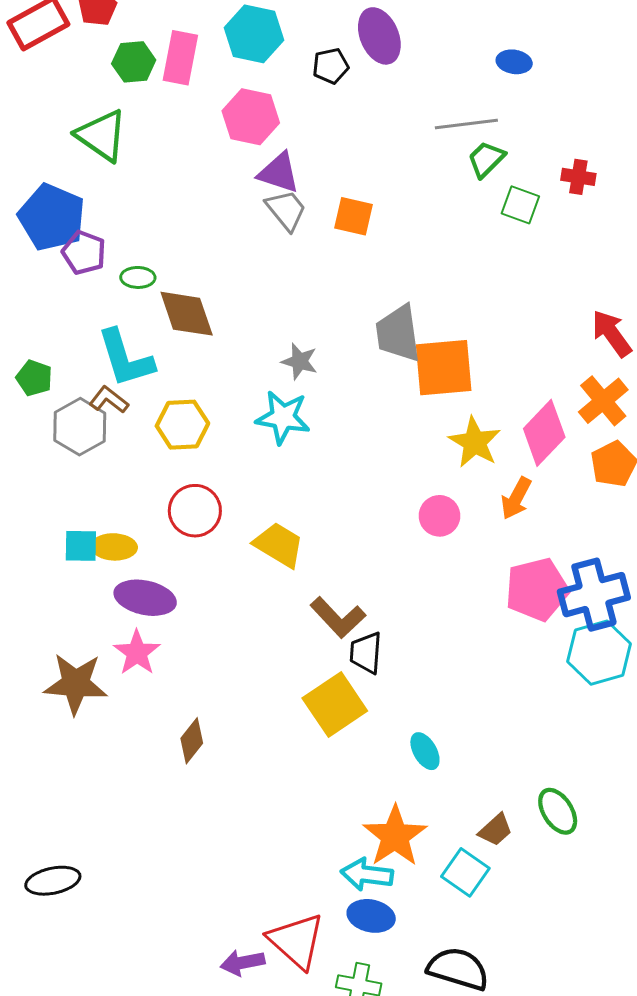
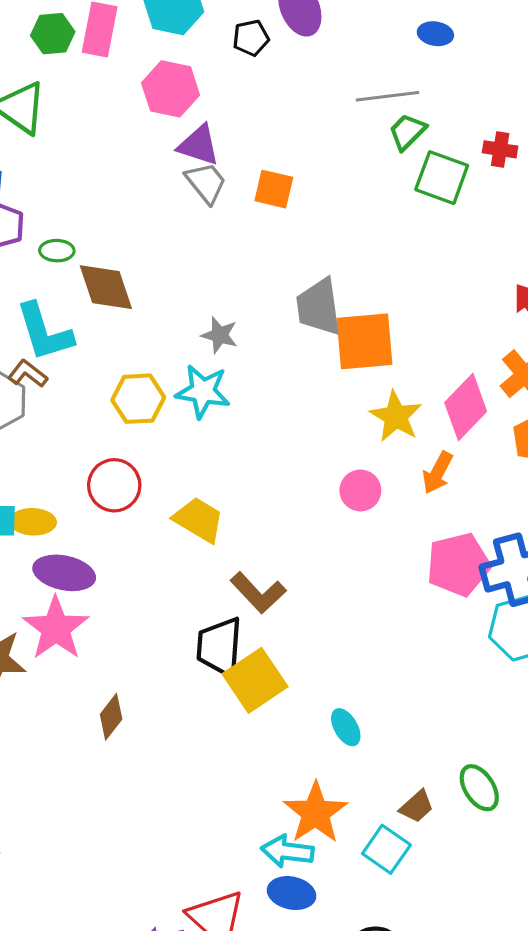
green square: (520, 205) -> (442, 178), size x1.4
yellow hexagon: (182, 425) -> (138, 399), moved
pink star: (137, 653) -> (56, 628), size x1.4
black trapezoid: (366, 653) -> (220, 647), moved, size x1.4

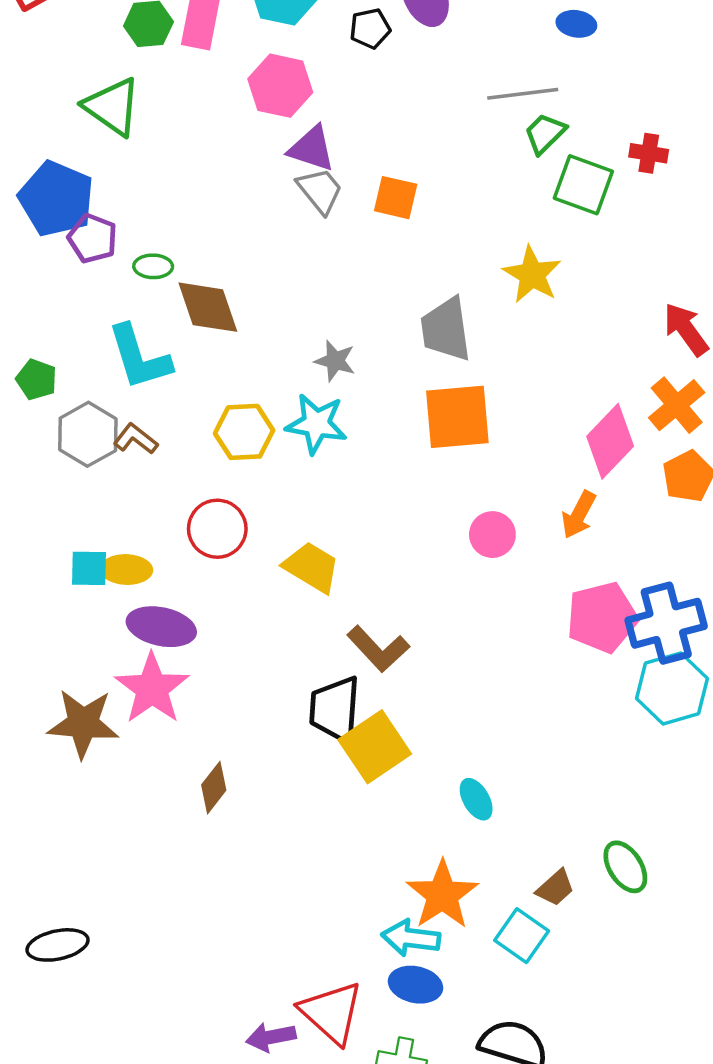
orange square: (365, 341) -> (457, 417), moved
brown L-shape: (28, 374) -> (136, 439), moved
yellow star: (396, 416) -> (532, 275), moved

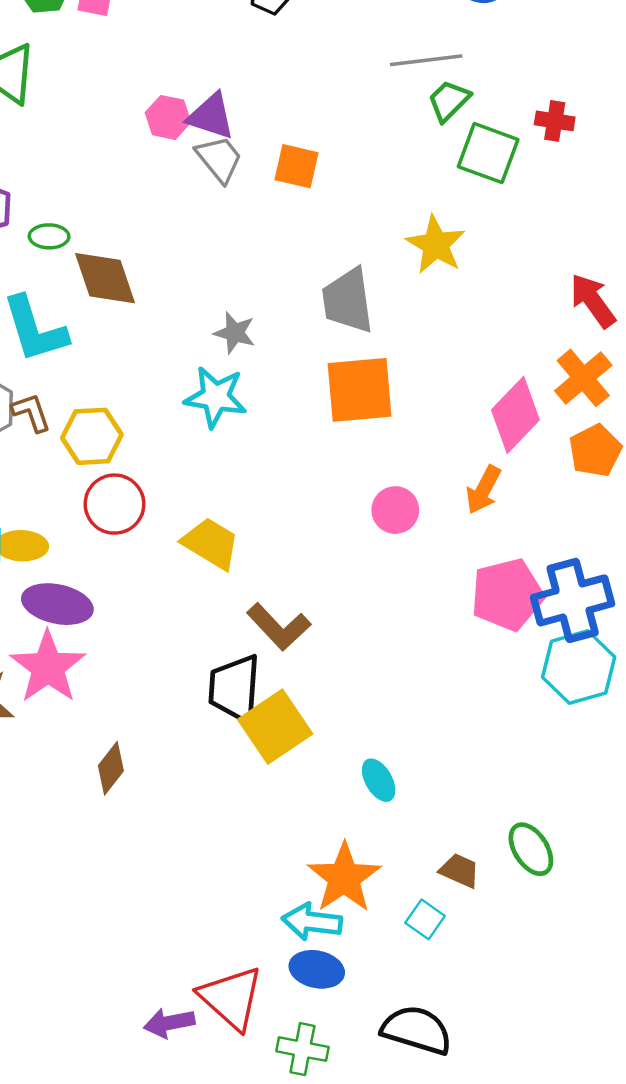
pink hexagon: (280, 86) -> (168, 117), moved, size x0.7
yellow hexagon: (244, 432) -> (92, 436), moved
brown L-shape: (136, 439) -> (31, 412), turned 33
brown trapezoid: (555, 888) -> (460, 871), turned -114
cyan square: (522, 936) -> (425, 919), size x0.7

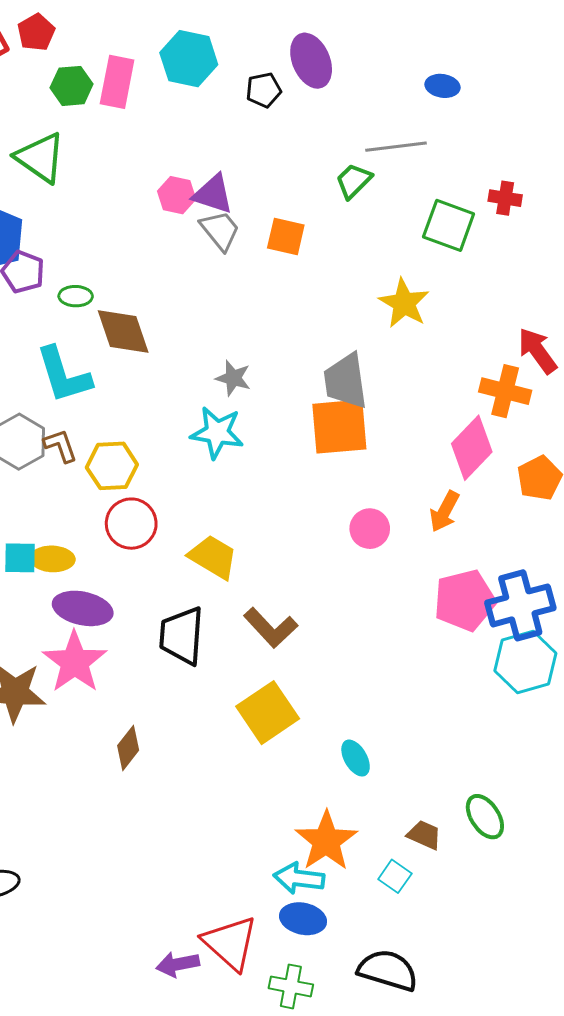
green trapezoid: (449, 101) -> (354, 181), moved
gray trapezoid: (348, 301) -> (345, 381), moved
orange cross: (583, 378) -> (505, 391), moved, turned -36
black trapezoid: (235, 689) -> (182, 636), moved

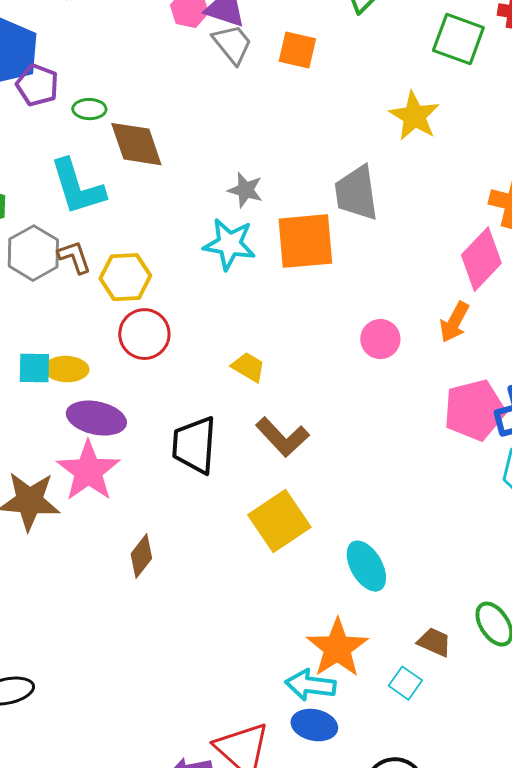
orange square: (339, 427) -> (305, 241), moved
yellow trapezoid: (213, 557) -> (248, 367), moved, size x0.7
cyan ellipse: (356, 758) -> (366, 566), size x1.4

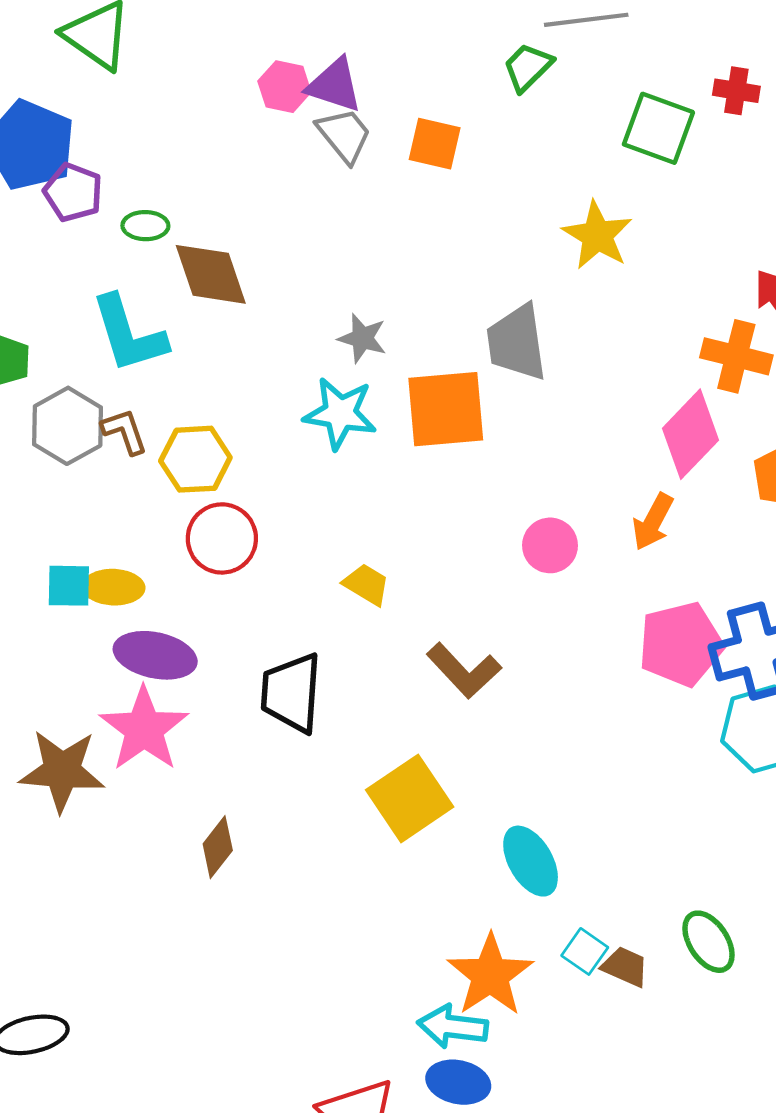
brown L-shape: (282, 437) -> (464, 671), moved
cyan square: (405, 683) -> (585, 951), moved

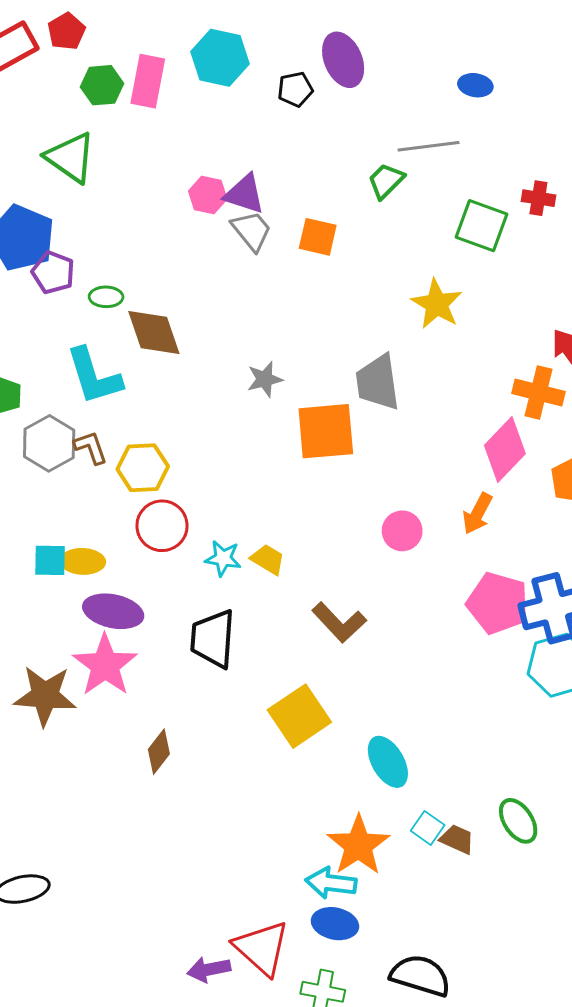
gray star: (362, 338) -> (265, 379), turned -30
cyan star: (340, 413) -> (223, 558), moved, size x0.7
pink pentagon: (681, 644) -> (498, 603), turned 30

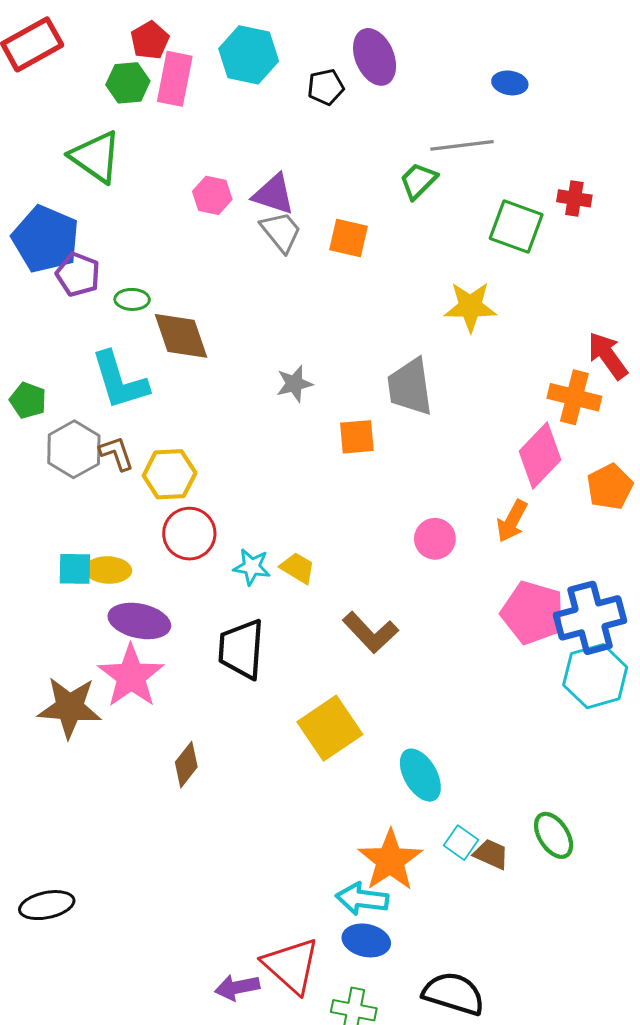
red pentagon: (66, 31) -> (150, 40), moved
pink hexagon: (208, 195) -> (212, 195), moved
yellow star: (437, 304) -> (470, 307), turned -30
orange square: (326, 431) -> (357, 437), size x0.6

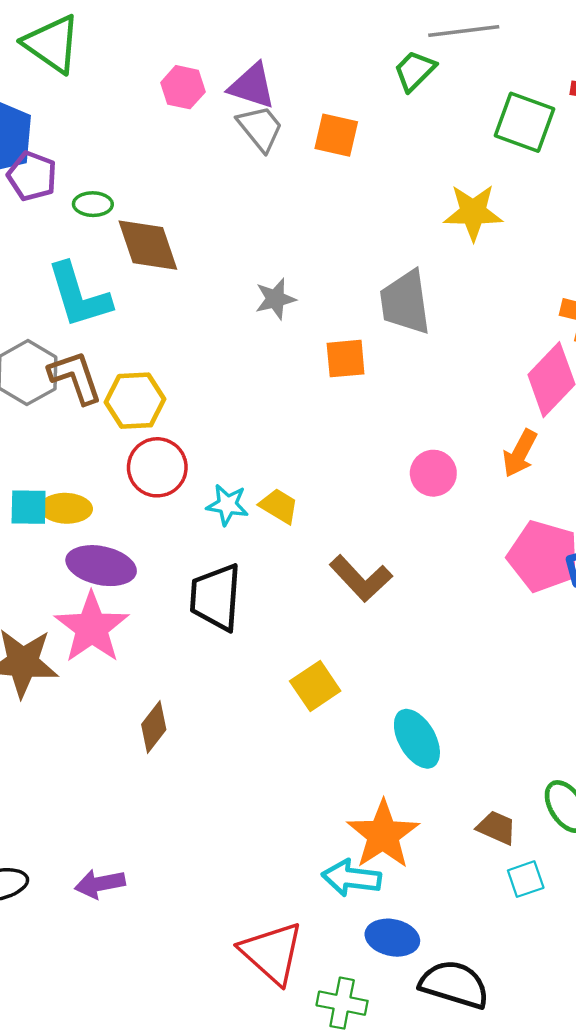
brown L-shape: (116, 453) -> (75, 377), size x1.4
yellow square: (330, 728) -> (315, 686), size x0.7
cyan square: (461, 843) -> (526, 879), moved, turned 36
blue ellipse: (366, 940) -> (392, 938), moved
purple arrow: (237, 987) -> (100, 884), moved

